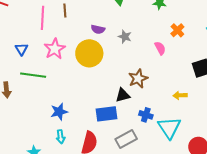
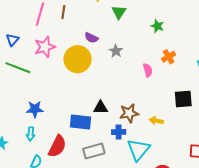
brown star: (138, 79) -> (129, 113), moved
blue cross: (146, 115) -> (119, 132), turned -32

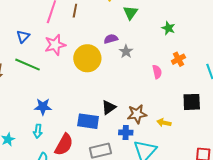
purple semicircle: (91, 38) -> (111, 39), moved, turned 136
black triangle: (101, 108) -> (109, 107), turned -35

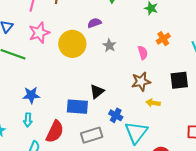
gray star: (126, 51) -> (109, 45), moved
brown star: (137, 114) -> (141, 82), moved
blue cross: (126, 133) -> (116, 115), turned 32

